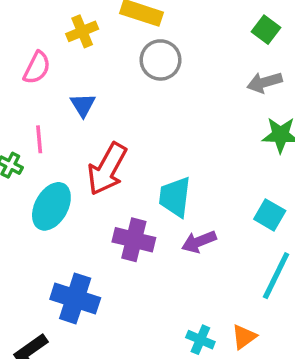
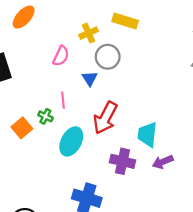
gray circle: (161, 60) -> (108, 57), moved

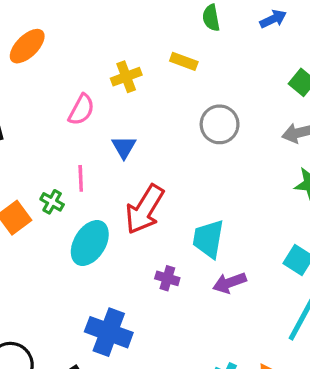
yellow rectangle: (125, 21) -> (184, 61), size x0.7
gray circle: (108, 57) -> (220, 124), moved
purple cross: (122, 161) -> (167, 278), size x0.6

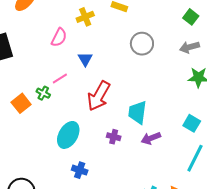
pink line: (81, 178) -> (60, 79), turned 63
cyan ellipse: (90, 243) -> (68, 135), moved
blue cross: (109, 332) -> (80, 170), size x0.6

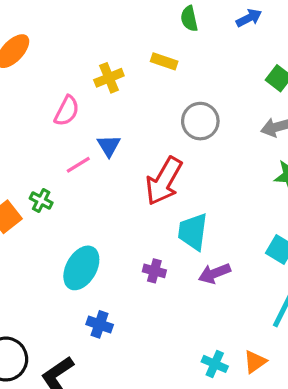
pink line: (60, 79) -> (78, 165), moved
red arrow: (99, 96) -> (164, 181), moved

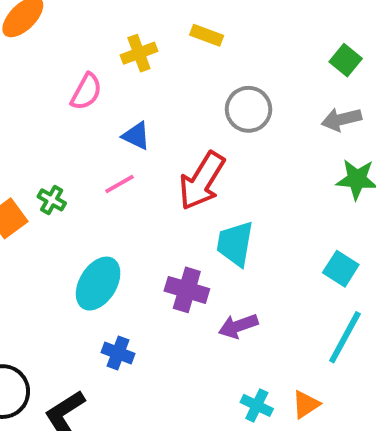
blue triangle: (109, 146) -> (136, 136), turned -35
pink line: (78, 165) -> (119, 184), moved
purple cross: (154, 271) -> (187, 290), size x1.5
purple arrow: (214, 273) -> (238, 326), moved

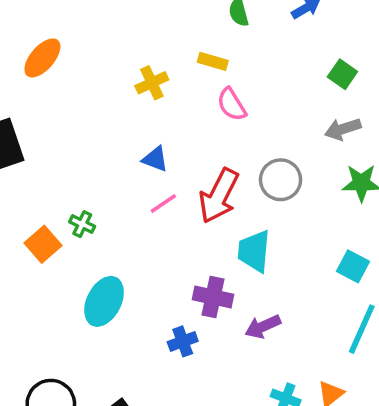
pink semicircle: (86, 92) -> (232, 104), moved, turned 124
gray circle: (248, 109) -> (281, 180), moved
pink line: (119, 184) -> (163, 204), moved
cyan ellipse: (98, 284) -> (104, 301), moved
blue cross: (118, 353) -> (183, 341), moved, turned -36

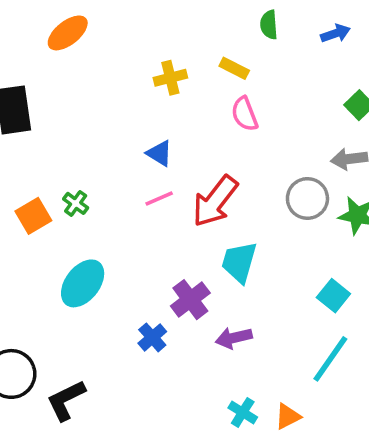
gray circle: (281, 180) -> (307, 198), moved
purple cross: (213, 297) -> (190, 300), turned 30
blue cross: (183, 341) -> (152, 337), turned -32

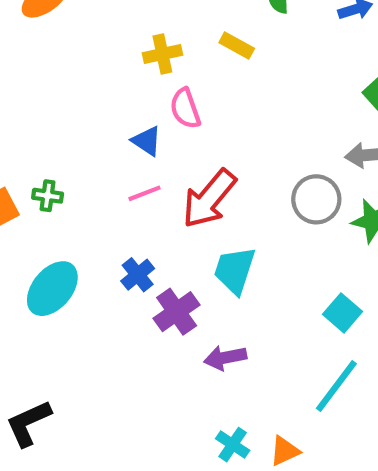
pink semicircle: (245, 114) -> (185, 108), moved
green cross: (76, 203) -> (48, 196), turned -30
blue cross: (152, 337) -> (138, 275), moved

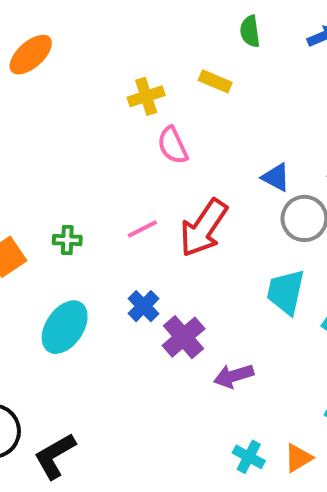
blue triangle: (147, 141) -> (276, 177), moved
green cross: (48, 196) -> (67, 240), moved
cyan trapezoid: (235, 270) -> (286, 292), moved

